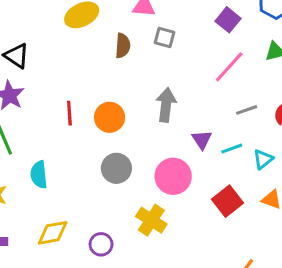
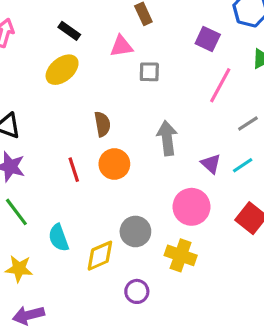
brown semicircle: (123, 46) -> (102, 124), moved
gray circle: (116, 168) -> (135, 231), moved
yellow diamond: (53, 233) -> (100, 256), moved

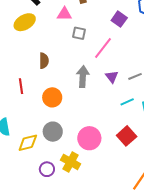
pink line: (220, 85) -> (103, 48), moved
orange circle: (114, 164) -> (52, 97), moved
purple triangle: (211, 164) -> (112, 77), moved
pink circle: (191, 207) -> (89, 138), moved
yellow cross: (181, 255) -> (71, 162), moved

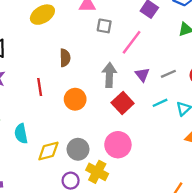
gray circle: (53, 132) -> (78, 149), moved
red square: (127, 136) -> (123, 103), moved

